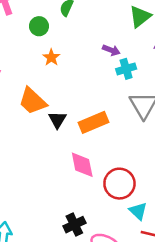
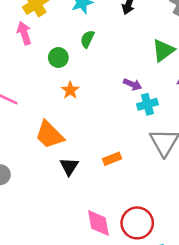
black triangle: (57, 120) -> (69, 166), moved
orange rectangle: (94, 122) -> (112, 159), size x0.6
pink diamond: (82, 165) -> (98, 223), moved

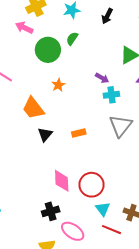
pink arrow: (24, 33) -> (24, 28), turned -54
green circle: (58, 57) -> (48, 50), size x1.6
orange star: (70, 90) -> (58, 85), moved

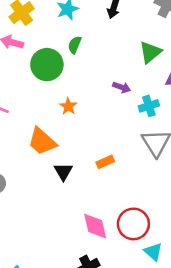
cyan cross: (111, 95) -> (149, 106), moved

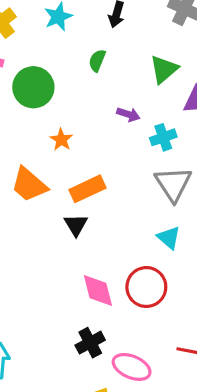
green semicircle: (75, 45) -> (97, 61), moved
orange rectangle: (105, 162) -> (88, 189), moved, size x1.5
black triangle: (63, 172) -> (76, 225), moved
cyan triangle: (153, 252) -> (169, 238), moved

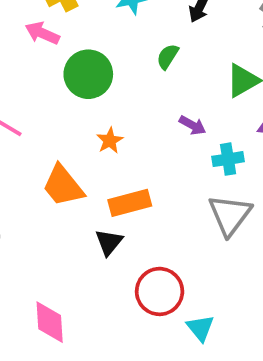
cyan triangle: (169, 238) -> (200, 328), moved
red circle: (146, 287) -> (160, 291), moved
pink diamond: (98, 290) -> (50, 322), moved

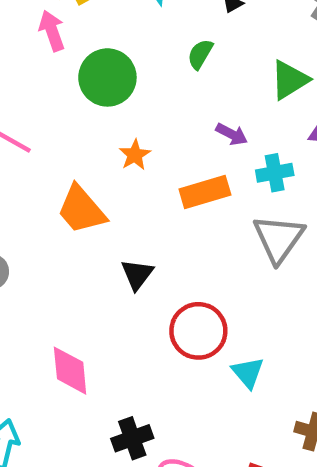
pink arrow: (42, 33) -> (52, 31), turned 48
orange rectangle: (130, 203) -> (205, 192), moved

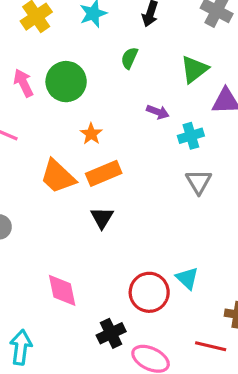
pink arrow: (52, 31) -> (23, 83), moved
orange rectangle: (205, 192) -> (104, 173), moved
gray triangle: (279, 239) -> (199, 182), size x0.7
red circle: (198, 331) -> (149, 292), moved

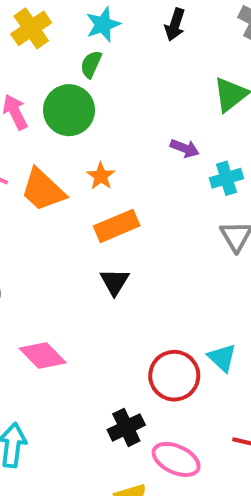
green semicircle: (129, 58) -> (91, 64), moved
orange trapezoid: (58, 176) -> (43, 190), moved
pink diamond: (62, 290) -> (43, 355), moved, turned -33

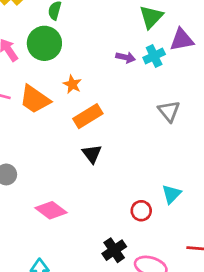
cyan cross: (226, 178) -> (154, 56), moved
cyan triangle: (222, 358) -> (172, 194), turned 40
red circle: (174, 376) -> (141, 211), size x0.6

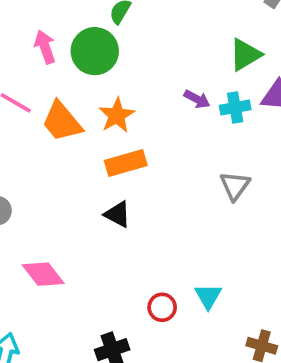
orange star: (72, 84) -> (117, 115), size x1.4
black triangle: (92, 154) -> (118, 214), turned -40
cyan triangle: (172, 194) -> (208, 296), turned -30

